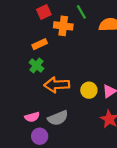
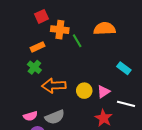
green line: (81, 12) -> (77, 41), moved

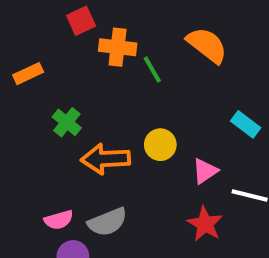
orange semicircle: (105, 29) -> (207, 45), turned 40
orange rectangle: (37, 47) -> (28, 74), moved
yellow circle: (84, 91) -> (160, 145), moved

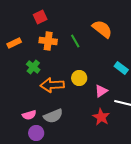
orange cross: (118, 47) -> (48, 41), moved

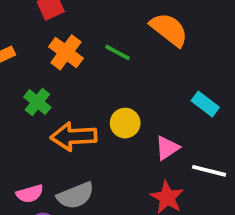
orange cross: (48, 41) -> (66, 52), turned 30
green line: (75, 41) -> (118, 52), turned -32

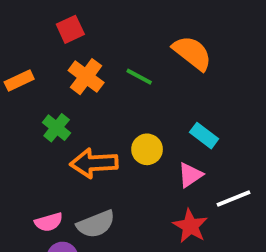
cyan rectangle: (205, 104) -> (204, 136), moved
white line: (209, 171) -> (234, 198), turned -36

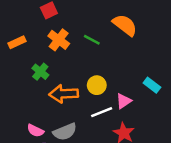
cyan rectangle: (204, 136) -> (152, 85), moved
white line: (234, 198) -> (102, 112), moved
pink semicircle: (49, 222) -> (35, 131), turned 42

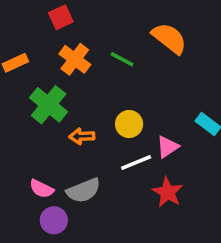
green cross: (40, 72) -> (49, 105), size x1.5
orange arrow: (64, 94) -> (82, 136), size x0.6

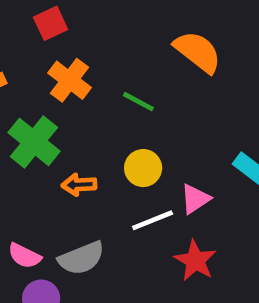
green line: (122, 59) -> (138, 102), moved

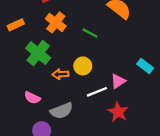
yellow circle: (143, 168) -> (83, 66), moved
pink semicircle: (24, 256) -> (32, 98), moved

